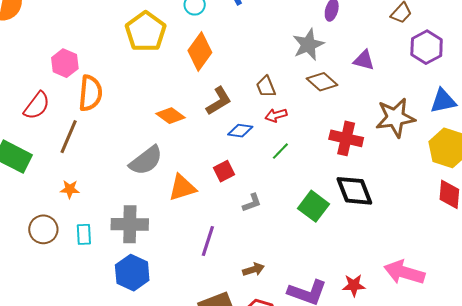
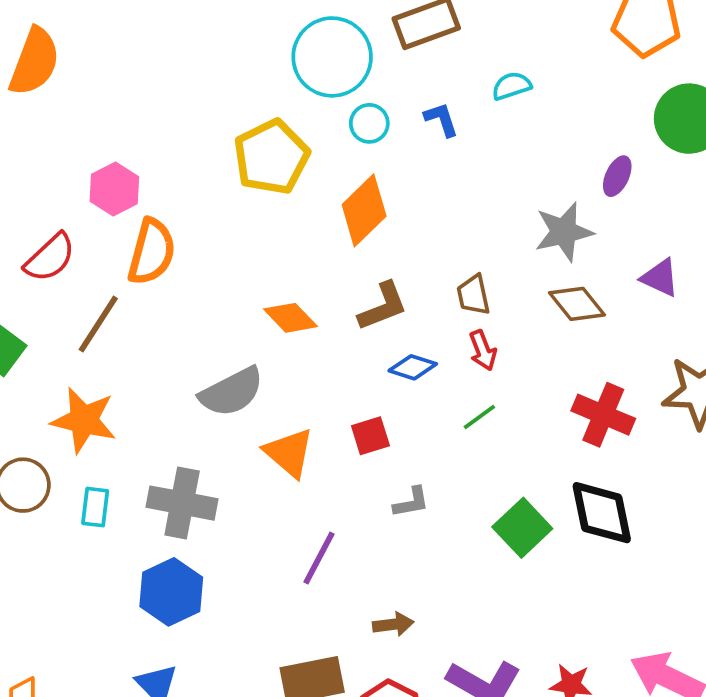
red arrow: (276, 115) -> (483, 350), turned -105
orange triangle: (182, 188) -> (289, 453), turned 48
orange star: (70, 189) -> (84, 420), size x1.8

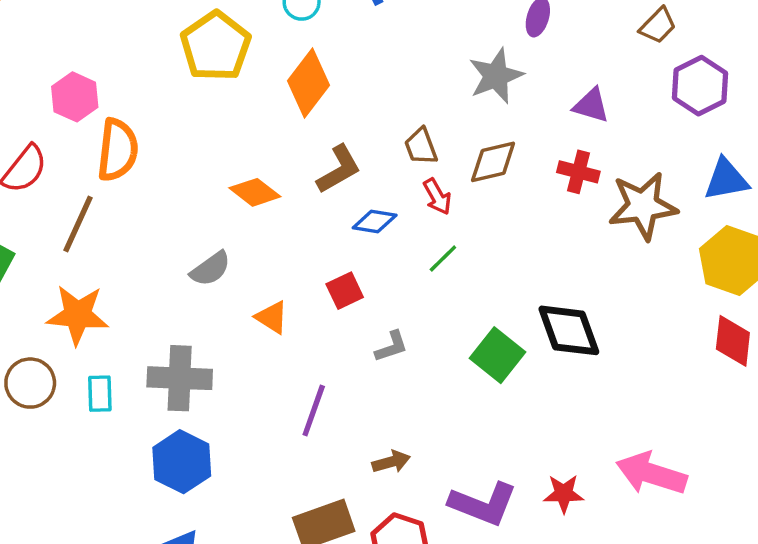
brown diamond: (577, 304) -> (493, 162), moved, turned -56
gray semicircle: (232, 392) -> (210, 269), size x0.7
red cross: (603, 415) -> (578, 172), moved, size x0.7
orange triangle: (289, 453) -> (272, 317), size x0.7

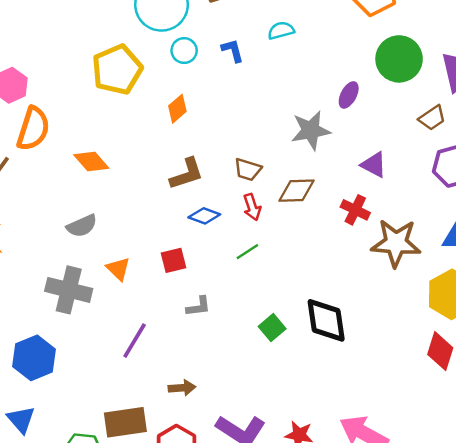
orange diamond: (308, 83) -> (177, 109), size x0.6
brown trapezoid: (421, 147) -> (248, 170), turned -64
orange diamond: (255, 192) -> (91, 162), moved
green square: (498, 355) -> (272, 328), size x0.7
gray cross: (180, 378) -> (69, 290), moved

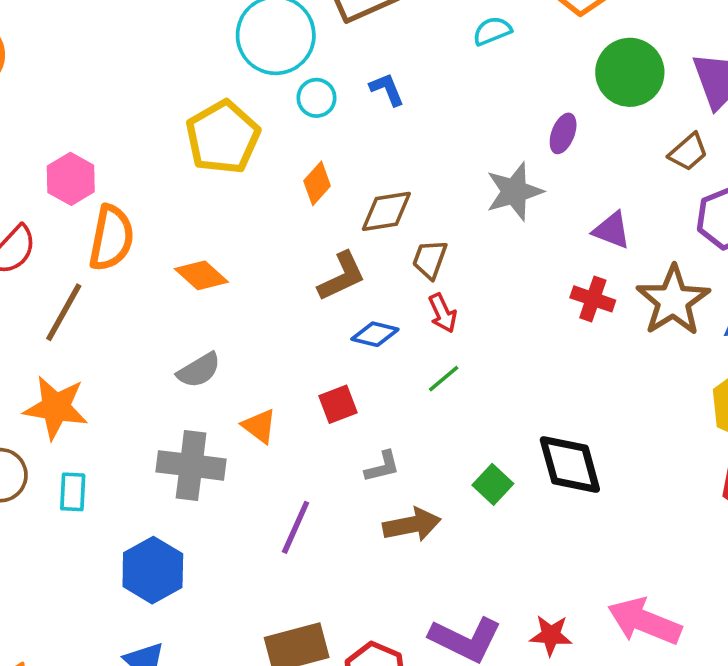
cyan semicircle: (281, 31) -> (492, 31), moved
brown trapezoid: (248, 170) -> (430, 259), turned 100
brown diamond: (297, 191) -> (386, 211), moved
brown star: (396, 243) -> (673, 301), moved, turned -30
brown arrow: (182, 388) -> (412, 525), moved, size x1.4

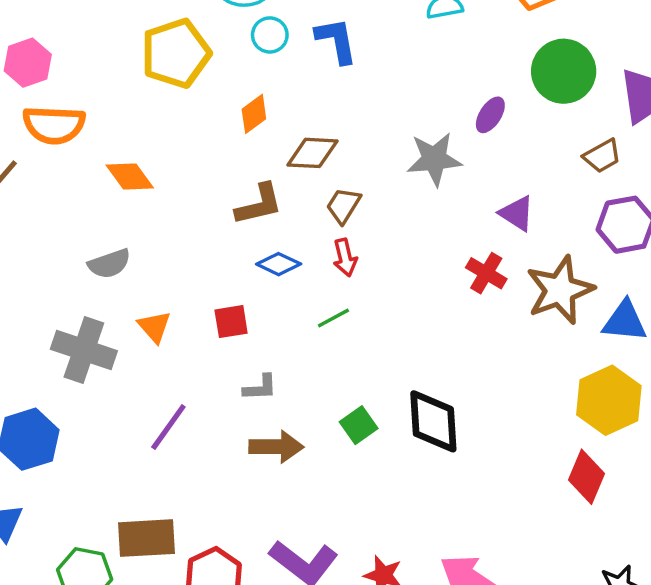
blue L-shape: (387, 89) -> (336, 41), size x1.4
orange semicircle: (111, 238) -> (54, 125), turned 70

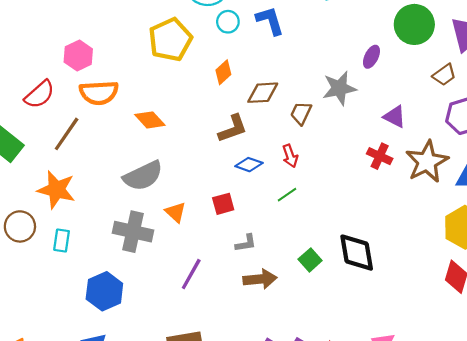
brown trapezoid: (343, 205) -> (301, 113), moved
gray semicircle: (109, 264) -> (143, 176), size x1.5

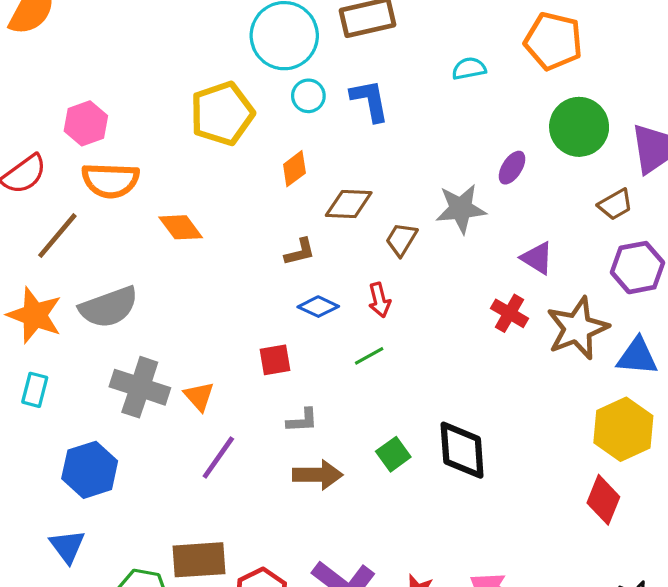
brown L-shape: (233, 129) -> (300, 252), size x0.7
gray semicircle: (143, 176) -> (109, 307), moved
orange triangle: (176, 212) -> (199, 396), moved

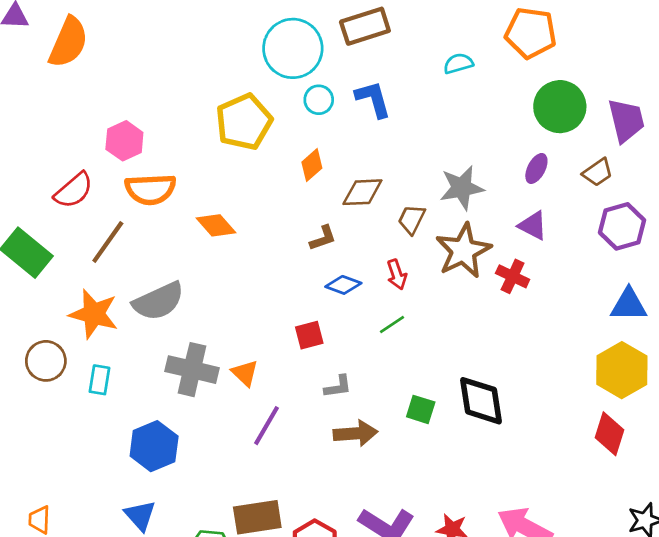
purple ellipse: (512, 168) -> (536, 168), moved
brown star: (577, 328) -> (463, 251), moved
green square: (393, 454) -> (421, 409), turned -32

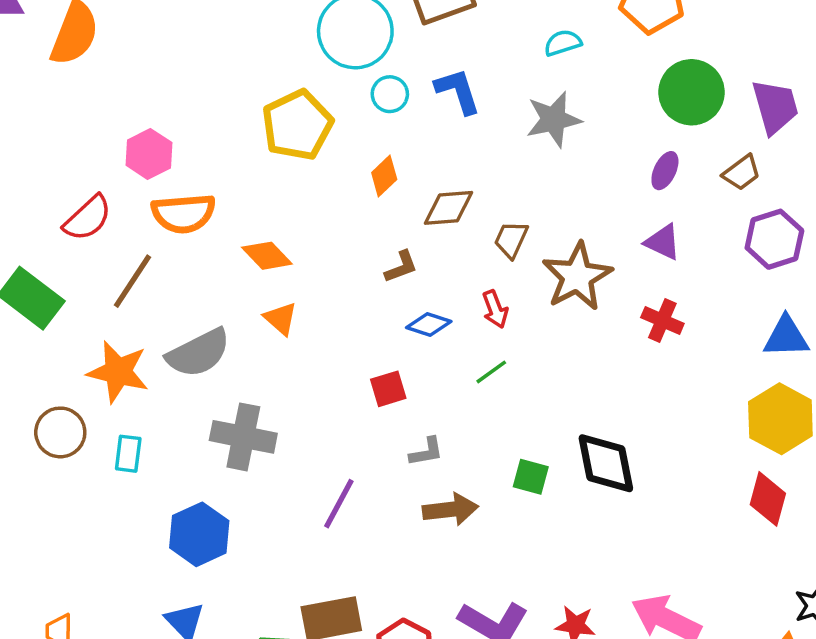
gray star: (462, 188) -> (554, 119), moved
red cross: (513, 276) -> (662, 321), moved
orange triangle: (245, 373) -> (281, 319), moved

